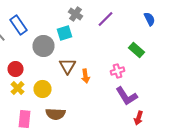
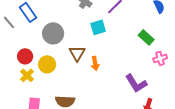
cyan square: (64, 33) -> (98, 27), moved
pink cross: (118, 71) -> (160, 58), moved
yellow circle: (42, 89) -> (47, 64), moved

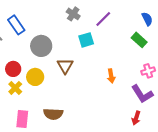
green rectangle: (146, 37) -> (139, 40), moved
orange arrow: (95, 63) -> (111, 76), moved
purple L-shape: (136, 83) -> (142, 94), moved

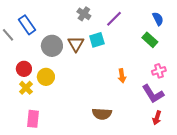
brown triangle: (65, 66) -> (76, 44), moved
brown semicircle: (53, 114) -> (102, 114), moved
red arrow: (136, 118) -> (157, 118), moved

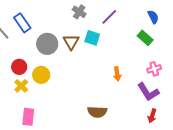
cyan square: (97, 40) -> (92, 38), turned 35

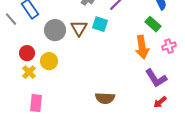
pink cross: (154, 69) -> (169, 46), moved
orange arrow: (117, 74) -> (142, 47), moved, size x1.6
red arrow: (152, 116) -> (160, 102), turned 32

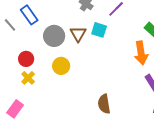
yellow circle: (49, 61) -> (61, 66), moved
brown semicircle: (105, 98) -> (104, 104), turned 78
pink rectangle: (36, 103) -> (15, 109), moved, turned 30

